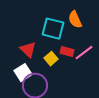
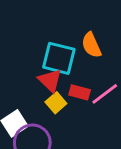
red triangle: (28, 50) -> (50, 81), moved

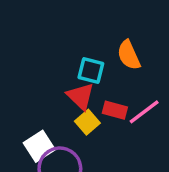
cyan square: (59, 58) -> (91, 71), size x0.7

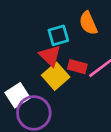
cyan square: (91, 71) -> (58, 35), turned -30
yellow square: (87, 122) -> (56, 76), size x1.4

